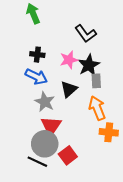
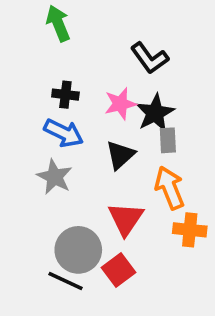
gray star: (45, 102) -> (55, 177), moved
red triangle: (51, 126) -> (126, 219), moved

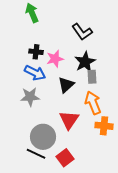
pink star: (120, 104) -> (55, 59), moved
gray star: (55, 177) -> (30, 97), turned -30
red square: (118, 270) -> (65, 158), moved

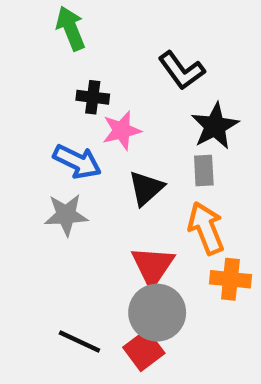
black cross: (36, 52) -> (93, 97), moved
black star: (85, 62) -> (215, 126), moved
gray circle: (43, 137) -> (157, 313), moved

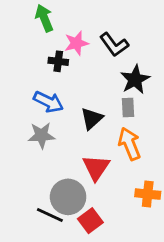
pink star: (122, 131) -> (76, 43), moved
orange cross: (230, 279) -> (148, 194), moved
gray circle: (157, 313) -> (68, 197), moved

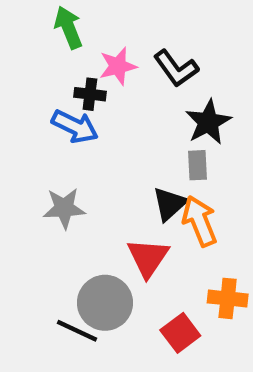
blue arrow: (48, 102) -> (75, 126), moved
black triangle: (92, 119) -> (170, 204), moved
red square: (90, 221) -> (180, 333), moved

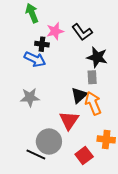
black star: (208, 122) -> (97, 57), turned -30

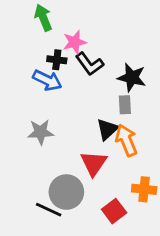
black L-shape: (82, 32) -> (90, 64), moved

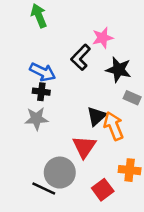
pink star: (75, 42) -> (103, 38), moved
black cross: (57, 60) -> (41, 92), moved
black L-shape: (90, 64) -> (81, 57), turned 80
gray rectangle: (125, 105) -> (132, 98), moved, turned -63

